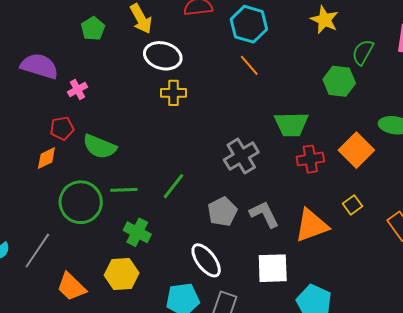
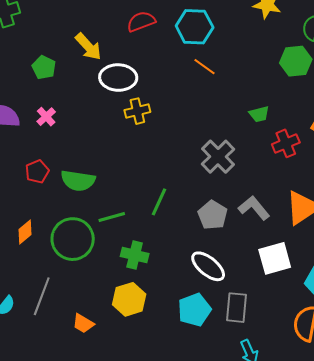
pink cross: (77, 89) -> (46, 117), moved
green trapezoid: (291, 124) -> (259, 114), size x0.6
orange diamond: (46, 158) -> (25, 232), moved
orange trapezoid: (71, 287) -> (83, 323), size x0.7

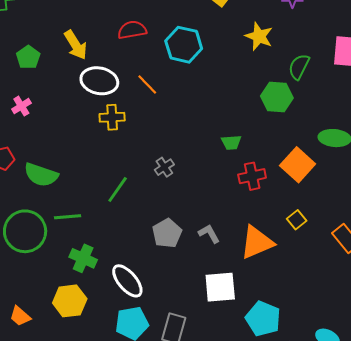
orange line: (205, 67) -> (147, 84), moved
gray cross: (218, 157) -> (164, 167), moved, size x0.6
green line: (159, 202) -> (118, 189), moved
gray L-shape: (254, 208) -> (209, 234), size x0.7
white ellipse: (208, 266) -> (127, 281), moved

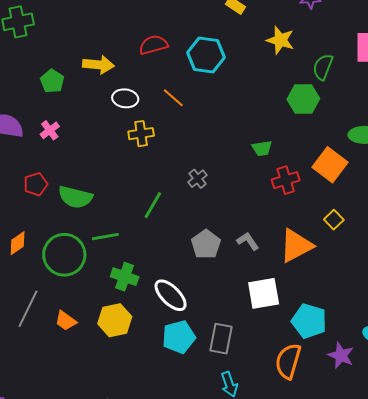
yellow arrow: (76, 45) -> (98, 65), turned -48
white ellipse: (99, 81) -> (125, 98), size x0.7
orange trapezoid: (20, 316) -> (66, 321), moved

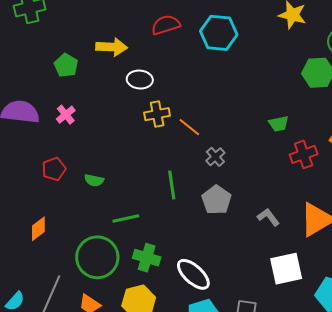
orange line: (173, 98) -> (189, 127), moved
green semicircle: (75, 197) -> (94, 180), size x0.6
green line: (153, 205) -> (172, 185), turned -36
gray pentagon: (206, 244) -> (216, 200), moved
green circle: (64, 255) -> (97, 257), moved

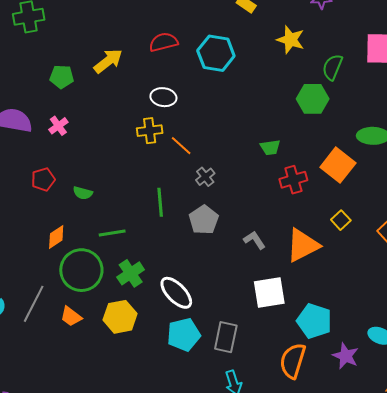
yellow arrow: (112, 47) -> (108, 61), turned -44
green pentagon: (66, 65) -> (62, 77), turned -30
white ellipse: (140, 80) -> (163, 97), moved
orange diamond: (38, 229) -> (56, 237), moved
green cross: (147, 258) -> (131, 273), turned 36

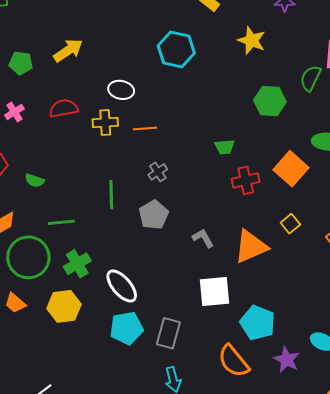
red semicircle: (164, 42) -> (64, 108), moved
green semicircle: (332, 67) -> (311, 78), moved
orange line: (181, 146) -> (145, 129), moved, turned -50
orange semicircle: (293, 361) -> (234, 361), turned -60

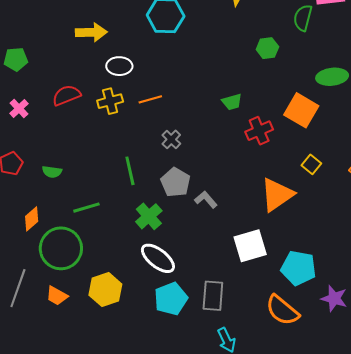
yellow arrow: (68, 50) -> (91, 32), moved, turned 44
green hexagon: (270, 101) -> (267, 48), size x0.7
gray L-shape: (203, 238) -> (206, 200), moved
green cross: (77, 264) -> (149, 216), moved

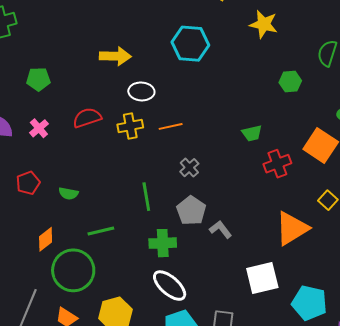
green cross: (149, 216) -> (163, 243), turned 36

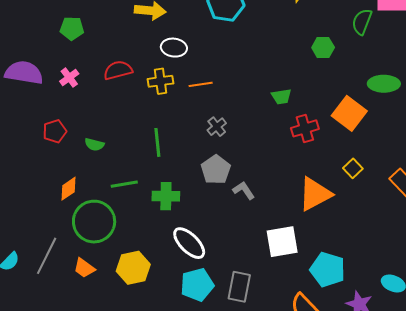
green line: (146, 197) -> (157, 142), moved
green cross: (163, 243) -> (166, 196), moved

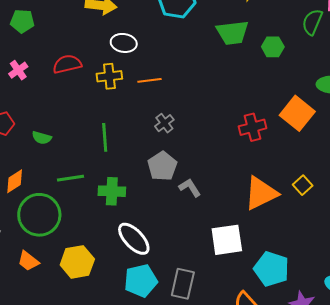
green trapezoid: (281, 97) -> (233, 33), moved, size x1.6
yellow square: (353, 168) -> (303, 185), moved

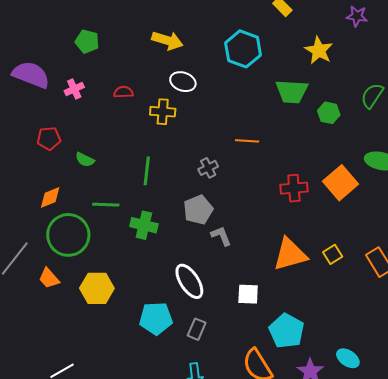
red semicircle: (67, 64) -> (123, 92), size x0.7
orange line: (150, 80) -> (247, 141), moved
white ellipse: (134, 239) -> (189, 281), moved
white square: (227, 240) -> (248, 294), size x0.7
gray rectangle: (183, 284) -> (197, 329), size x0.7

